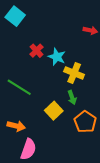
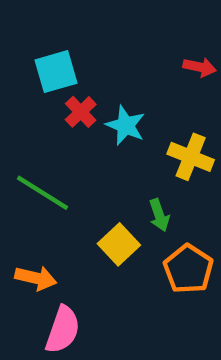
cyan square: (15, 16) -> (56, 72), moved, turned 36
yellow cross: (74, 73) -> (191, 157), moved

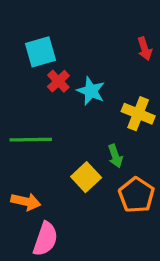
red arrow: (200, 67) -> (145, 49), turned 60
green line: (43, 193) -> (31, 140), turned -33

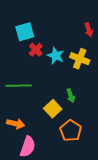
yellow cross: (138, 114) -> (80, 59), moved
orange pentagon: (136, 195) -> (71, 131), moved

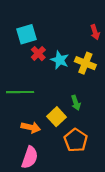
orange arrow: (16, 124) -> (31, 127), moved

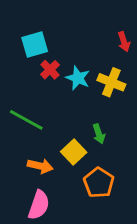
green line: (20, 92) -> (26, 120), turned 30

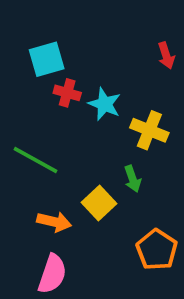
red cross: (50, 70) -> (67, 93), turned -30
yellow cross: (111, 82) -> (149, 130), moved
orange pentagon: (99, 183) -> (157, 250), moved

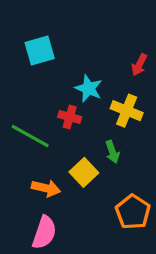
red arrow: (166, 56) -> (139, 65), moved, turned 45
red cross: (67, 93) -> (70, 117), moved

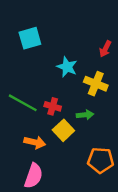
red cross: (70, 117) -> (53, 106), moved
green arrow: (112, 152) -> (85, 115), turned -77
orange pentagon: (133, 212) -> (101, 160), turned -30

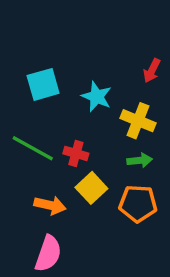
cyan square: (30, 38) -> (43, 84), moved
green arrow: (85, 115) -> (140, 160), moved
orange pentagon: (101, 160) -> (138, 204), moved

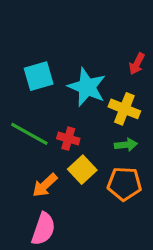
cyan star: (97, 97) -> (87, 87), size x1.4
orange arrow: (50, 205) -> (45, 185), turned 124

